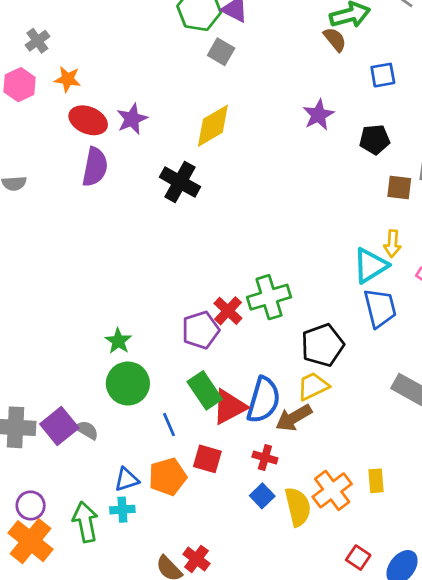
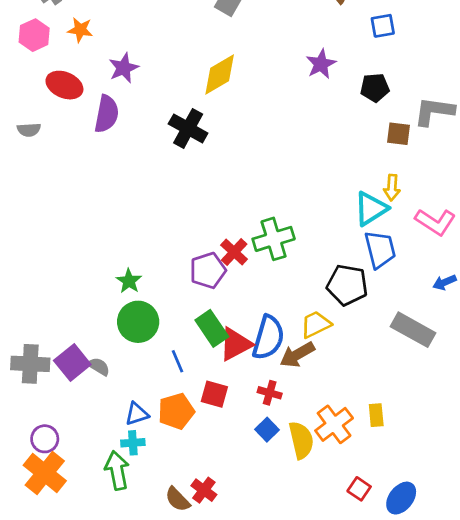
purple star: (132, 119) -> (124, 68), moved
red ellipse: (88, 120) -> (64, 85), moved
black pentagon: (323, 345) -> (347, 285), moved, turned 30
green arrow: (85, 522) -> (117, 470), moved

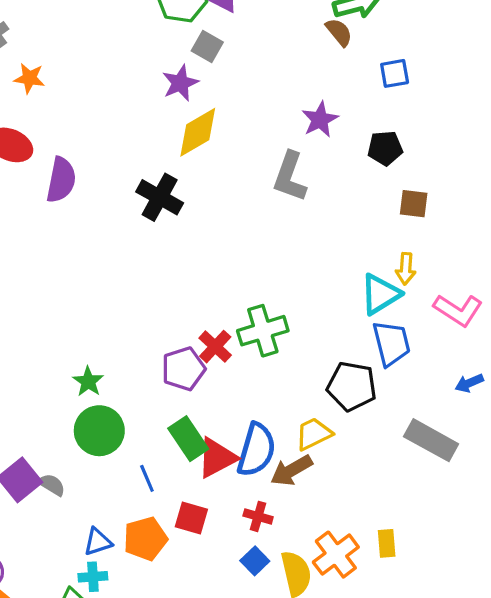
purple star: (124, 68) -> (180, 83), moved
gray L-shape: (434, 111) -> (290, 177), moved, turned -78

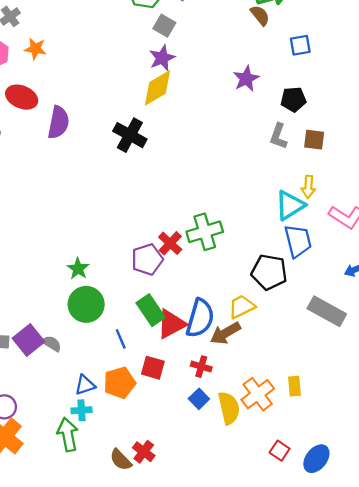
purple star: (180, 83) -> (162, 58), moved
gray L-shape: (290, 177) -> (278, 136), moved, size x0.7

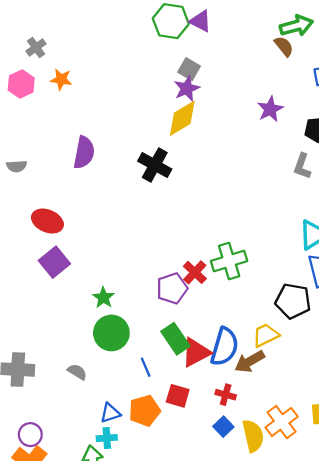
gray square: (164, 26) -> (189, 69), moved
red ellipse: (22, 97) -> (47, 221), moved
purple square: (29, 340) -> (54, 262), moved

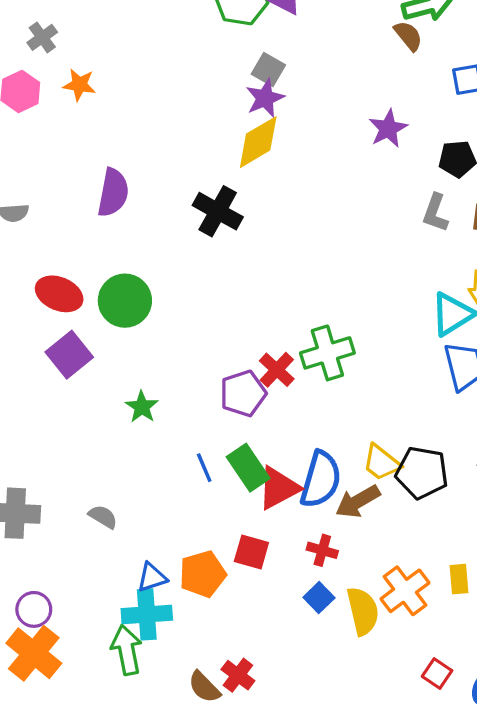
black pentagon: (293, 301) -> (422, 473), moved
green circle: (111, 333) -> (125, 301), moved
yellow trapezoid: (266, 335) -> (381, 463), turned -116
blue line: (146, 367) -> (204, 468), moved
cyan cross: (107, 438) -> (147, 614), size x1.6

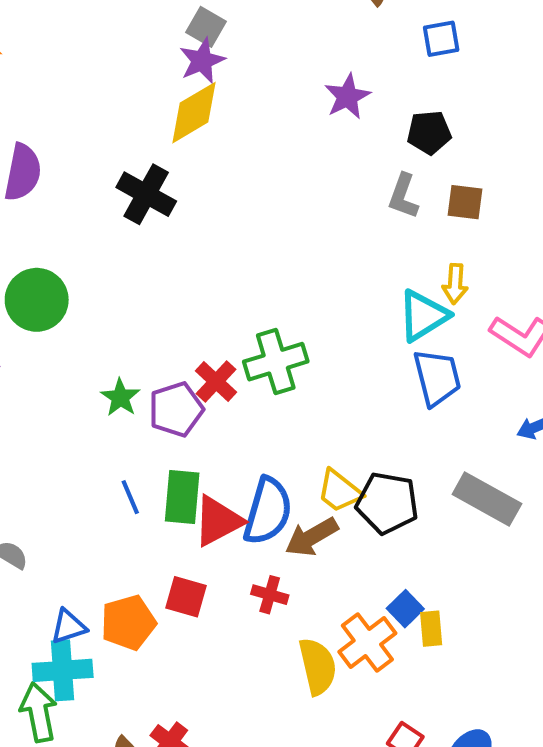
green star: (142, 407) -> (120, 397), moved
green rectangle: (248, 468) -> (182, 497), turned 39
blue square: (319, 598) -> (405, 609), moved

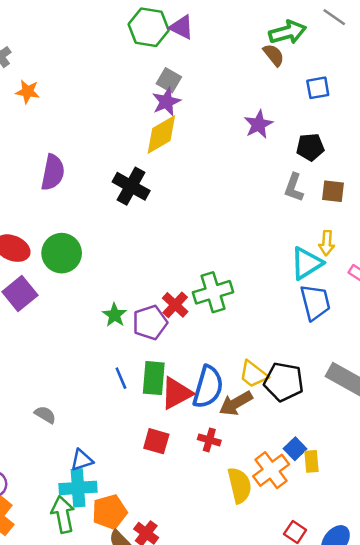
orange pentagon: (128, 623) -> (110, 512), moved

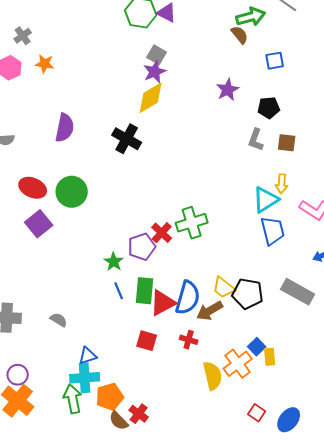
green star: (115, 315) -> (114, 262), moved

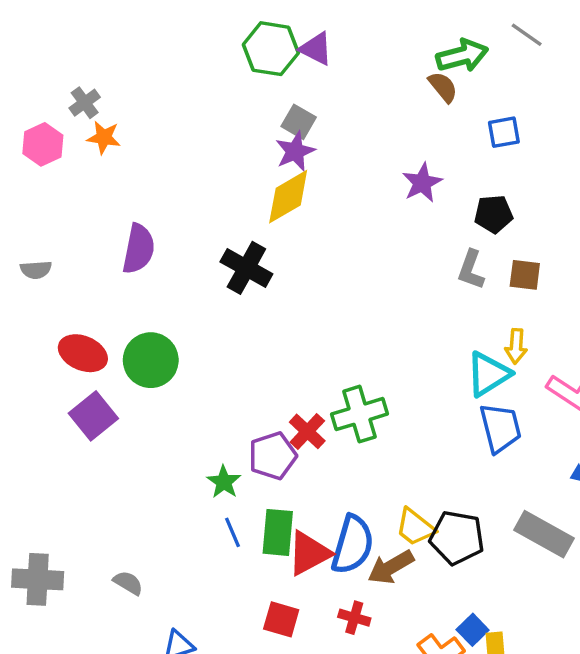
gray cross: (23, 36) -> (85, 103), moved

